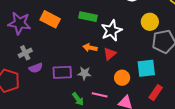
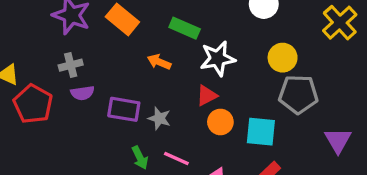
orange arrow: (90, 48) -> (159, 62), moved
orange circle: (122, 78) -> (220, 122), moved

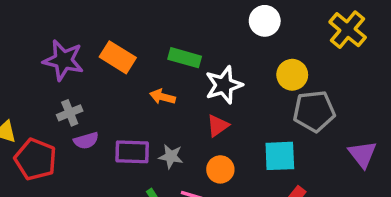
orange circle: (220, 122) -> (220, 169), moved

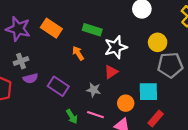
orange arrow: (163, 97) -> (78, 53), turned 40
purple rectangle: (132, 152) -> (58, 86), turned 30
gray star: (171, 156) -> (94, 90), moved
orange circle: (220, 169) -> (126, 103), moved

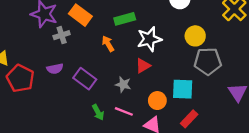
green rectangle: (92, 30) -> (125, 19), turned -36
gray cross: (21, 61) -> (62, 35), moved

